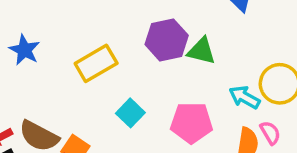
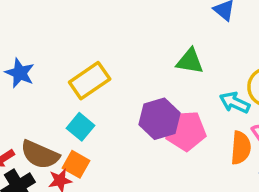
purple hexagon: (167, 40) -> (160, 119), moved
cyan square: (130, 113) -> (81, 127), moved

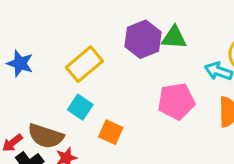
purple hexagon: (160, 119) -> (143, 39), moved
orange square: (76, 164) -> (111, 132), moved

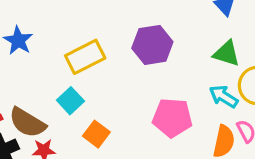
green triangle: (174, 37) -> (227, 53), moved

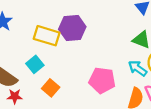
purple hexagon: (152, 45) -> (72, 28), moved
yellow rectangle: (85, 57) -> (47, 36), turned 40

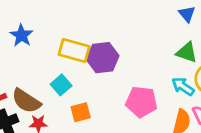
purple hexagon: (72, 28) -> (103, 58), moved
orange square: (51, 88) -> (81, 112), turned 36

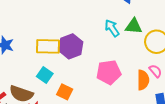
cyan arrow: (183, 86) -> (112, 28), moved, turned 36
orange square: (81, 112) -> (65, 92), turned -35

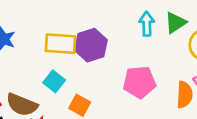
green triangle: (134, 26) -> (175, 23), turned -42
cyan arrow: (112, 28) -> (147, 24), turned 30

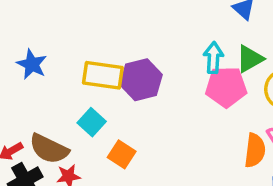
pink pentagon: (139, 82) -> (226, 87), moved

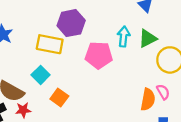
purple hexagon: (141, 80) -> (71, 23), moved
pink pentagon: (226, 87) -> (99, 55), moved

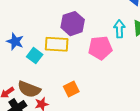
cyan square: (41, 75) -> (35, 56), moved
orange square: (59, 98) -> (71, 89), turned 35

